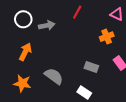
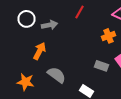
orange arrow: (25, 52) -> (40, 51), moved
gray rectangle: (91, 67) -> (102, 66), moved

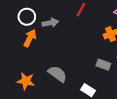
orange arrow: (40, 51) -> (30, 38), moved

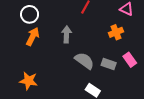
gray arrow: (50, 23) -> (66, 34), moved, turned -77
gray semicircle: (57, 74) -> (84, 61), moved

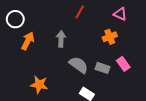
white circle: (30, 14) -> (15, 19), moved
orange star: (28, 81) -> (39, 85), moved

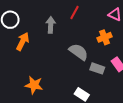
gray arrow: (61, 39) -> (51, 25), moved
gray semicircle: (79, 65) -> (79, 52), moved

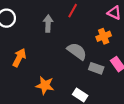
orange arrow: (23, 41) -> (19, 58), moved
orange star: (34, 85) -> (45, 85), moved

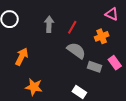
red line: (73, 11) -> (72, 27), moved
orange star: (45, 85) -> (34, 87), moved

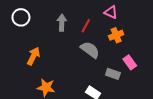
pink triangle: (112, 14) -> (111, 12), moved
gray rectangle: (95, 67) -> (113, 74), moved

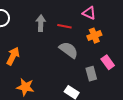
red line: (86, 26) -> (64, 26), turned 72
gray rectangle: (113, 74) -> (91, 74), turned 56

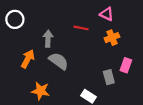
gray arrow: (41, 23) -> (48, 39), moved
gray semicircle: (69, 50) -> (59, 61), moved
pink rectangle: (108, 62) -> (126, 65), turned 56

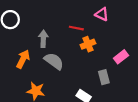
orange cross: (112, 38) -> (88, 44), moved
pink rectangle: (126, 65) -> (121, 57), moved, turned 32

